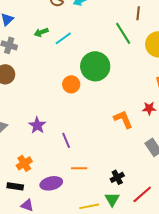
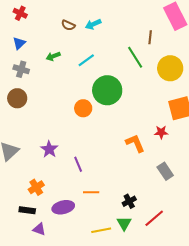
cyan line: (63, 38) -> (86, 60), moved

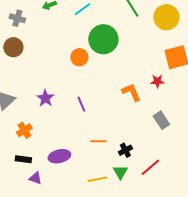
purple line: (78, 164) -> (81, 104), moved
orange cross: (36, 187) -> (24, 130), moved
orange line: (91, 192) -> (98, 141), moved

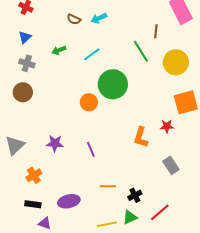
orange L-shape: (131, 92) -> (141, 137), turned -140
purple star: (45, 98) -> (55, 143), turned -30
green triangle: (120, 172) -> (130, 217), turned 35

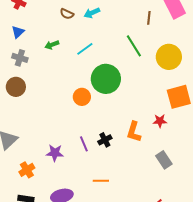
brown line: (156, 31) -> (149, 18), moved
purple star: (55, 143) -> (55, 153), moved
black cross: (135, 195) -> (105, 140), moved

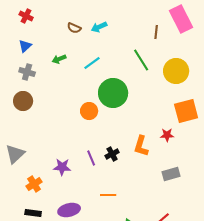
gray rectangle: (164, 160) -> (171, 174), turned -72

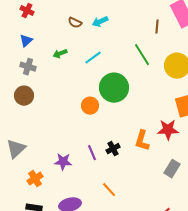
red star: (167, 135) -> (168, 130), size x1.5
gray rectangle: (171, 174) -> (172, 169), turned -42
orange line: (108, 195) -> (109, 190), turned 49

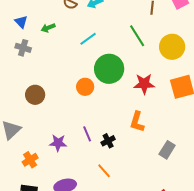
blue triangle: (26, 41) -> (21, 22), turned -32
green arrow: (60, 54) -> (48, 28), moved
brown circle: (24, 96) -> (35, 95), moved
red star: (168, 130) -> (144, 84), moved
black cross: (113, 149) -> (108, 141), moved

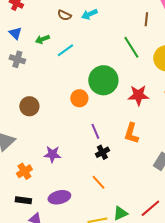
cyan line: (88, 39) -> (65, 50), moved
purple line: (87, 134) -> (95, 131), moved

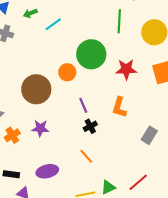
green line: (131, 47) -> (119, 21), turned 35
brown circle: (29, 106) -> (36, 89), moved, size x1.5
orange cross: (24, 171) -> (12, 135), moved

